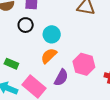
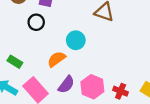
cyan circle: (52, 34) -> (76, 40), moved
pink hexagon: (84, 64) -> (92, 87), moved

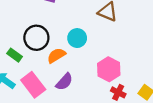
black circle: (36, 22) -> (36, 38), moved, size x1.5
pink hexagon: (92, 87) -> (109, 69), moved

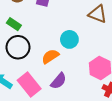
black circle: (36, 38) -> (18, 47), moved
green rectangle: (15, 55) -> (14, 24), moved

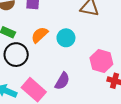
orange semicircle: (50, 56) -> (40, 35), moved

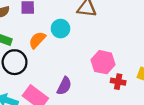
cyan circle: (66, 38) -> (61, 29), moved

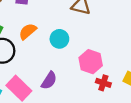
cyan circle: (61, 29) -> (59, 39), moved

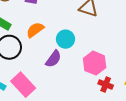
purple semicircle: (49, 80) -> (53, 59), moved

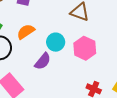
pink hexagon: (95, 63) -> (85, 48), moved

